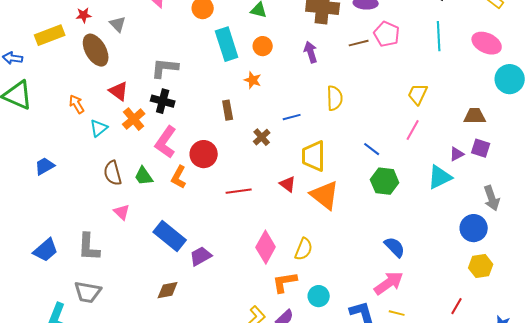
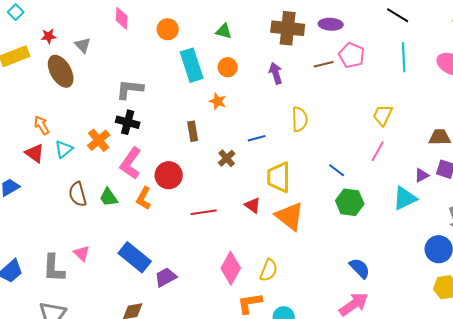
red triangle: (119, 91) -> (35, 153), moved
pink triangle: (122, 212) -> (82, 253), moved

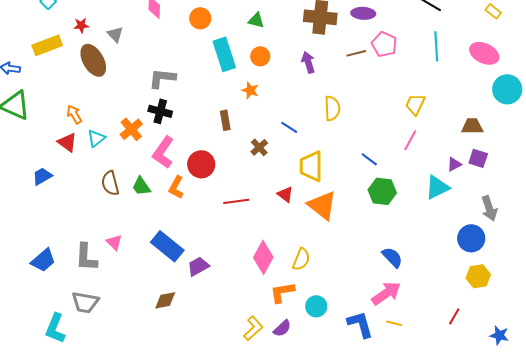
blue line: (257, 138) -> (289, 127), turned 48

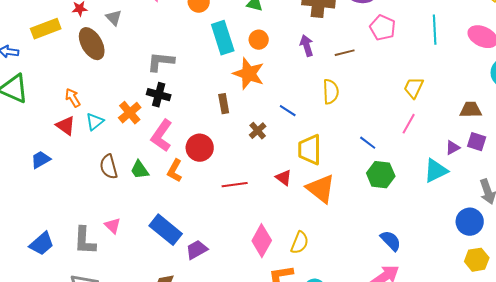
brown line: (356, 53) -> (345, 53), moved
orange star: (250, 90) -> (249, 74), size x1.8

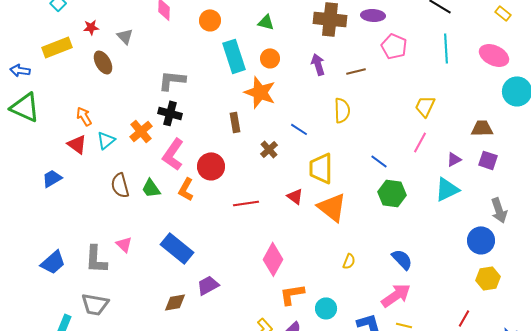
brown ellipse: (92, 44) -> (103, 62), size x0.7
purple triangle: (453, 148) -> (454, 159), moved
yellow semicircle: (300, 243) -> (349, 261), moved, size x0.7
purple trapezoid: (197, 250) -> (208, 285), moved

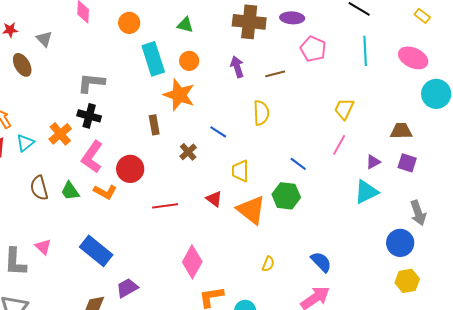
yellow trapezoid: (321, 168) -> (240, 171), size x0.7
orange L-shape: (186, 189) -> (105, 192), turned -90
green hexagon: (392, 193) -> (286, 196), moved

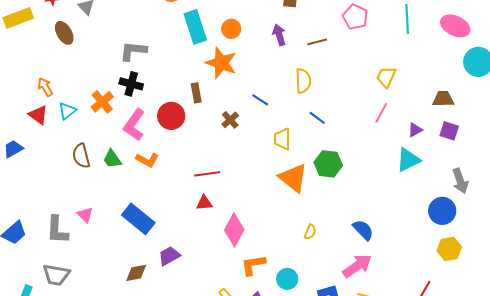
blue line: (298, 164) -> (317, 118), moved
red circle: (130, 169) -> (171, 116), moved
red triangle: (214, 199) -> (204, 203), moved, turned -42

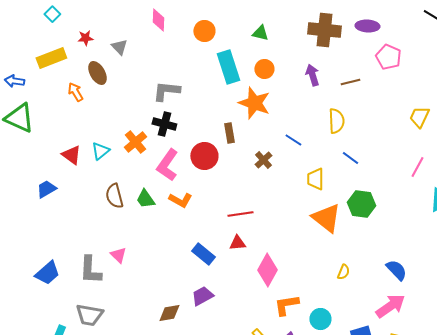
orange arrow: (45, 87) -> (75, 92), moved
pink line: (381, 113) -> (417, 167), moved
blue rectangle: (138, 219) -> (203, 254), moved, size x0.7

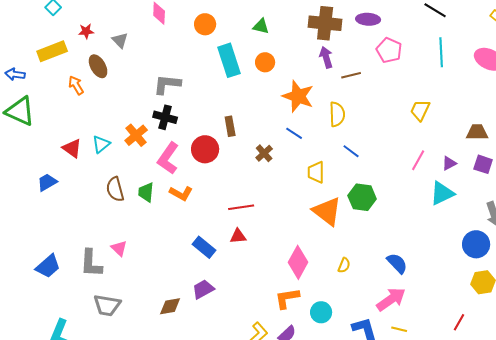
purple arrow: (312, 75) -> (326, 57), moved
orange star: (254, 103) -> (298, 96), moved
green trapezoid: (145, 199) -> (146, 192), turned 40
pink diamond: (267, 270) -> (298, 262), moved
gray trapezoid: (89, 315) -> (107, 305), moved

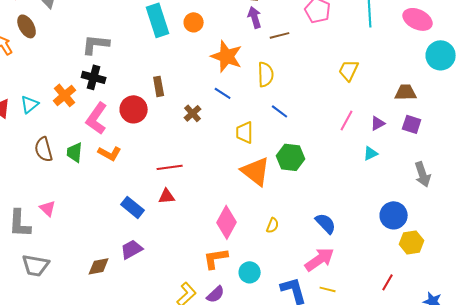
cyan triangle: (442, 193) -> (371, 153), size x0.6
blue circle: (476, 244) -> (394, 215), moved

